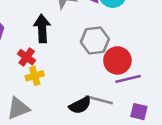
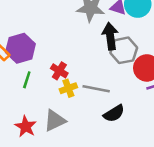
black arrow: (42, 29) -> (110, 36), moved
gray line: (99, 100) -> (96, 89), moved

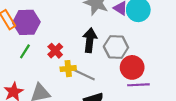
black arrow: (110, 36) -> (90, 40), moved
yellow cross: (68, 88) -> (68, 69), moved

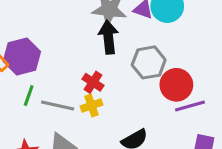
black arrow: (90, 40) -> (108, 37), moved
red cross: (55, 51) -> (93, 82), moved
gray line: (83, 74) -> (58, 105), moved

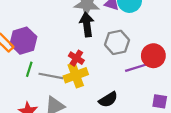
red circle: (176, 85) -> (153, 56), moved
yellow cross: (92, 106) -> (76, 75), size x1.5
purple line: (190, 106) -> (136, 68), moved

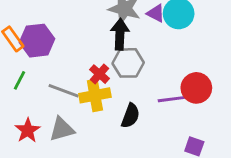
gray hexagon: (117, 42) -> (128, 63), moved
green line: (29, 69) -> (20, 80), moved
black semicircle: (108, 100) -> (130, 116), moved, turned -48

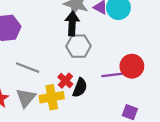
red cross: (99, 74) -> (65, 81), moved
yellow cross: (95, 95) -> (52, 97), moved
gray triangle: (62, 129) -> (26, 98), turned -35

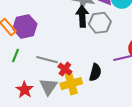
gray hexagon: (78, 46) -> (100, 23), moved
red cross: (65, 81) -> (65, 69), moved

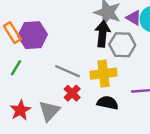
gray line: (47, 60) -> (68, 71), moved
black semicircle: (95, 72) -> (108, 103), turned -102
yellow cross: (71, 84) -> (104, 74), moved

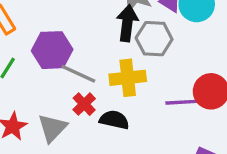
purple hexagon: (33, 35) -> (52, 50), moved
black semicircle: (108, 103) -> (114, 120), moved

